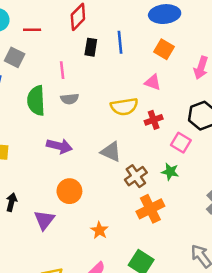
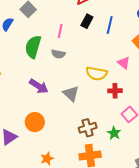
gray triangle: (111, 152) -> (71, 94), moved

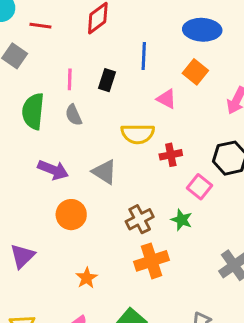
black rectangle: (87, 21) -> (107, 80), moved
gray semicircle: (58, 54) -> (74, 115), turned 64
pink triangle: (124, 63) -> (166, 99), moved
orange circle: (35, 122) -> (71, 215), moved

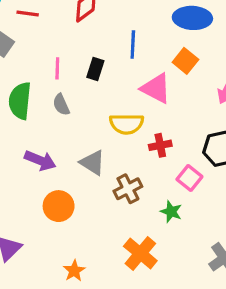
pink triangle: (166, 99) -> (156, 88), size x1.5
brown cross: (140, 219) -> (128, 189), moved
orange cross: (151, 261) -> (140, 253), turned -32

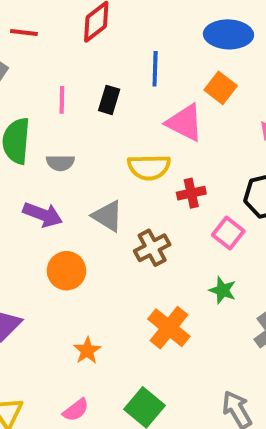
gray semicircle: (61, 105) -> (60, 163), moved, turned -65
green star: (171, 212) -> (223, 290), moved

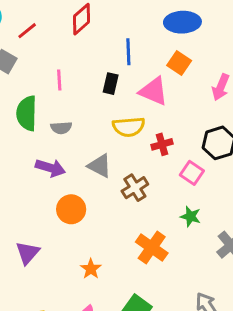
red line: (24, 32) -> (27, 31), turned -42
black rectangle: (109, 100) -> (111, 84), moved

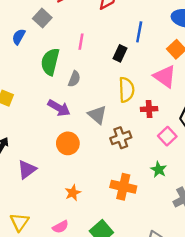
pink triangle: (154, 91) -> (165, 76), moved
yellow semicircle: (129, 127) -> (126, 90), turned -100
gray semicircle: (61, 128) -> (74, 79), turned -77
orange cross: (152, 248) -> (123, 187), turned -35

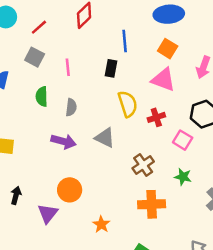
gray square: (42, 18) -> (35, 57), moved
green semicircle: (50, 62) -> (42, 97), size x0.7
brown cross: (121, 138) -> (143, 165), moved
orange circle: (68, 143) -> (70, 190), moved

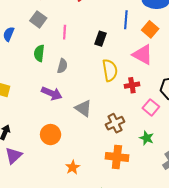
blue line: (125, 41) -> (126, 20), moved
gray triangle: (105, 138) -> (83, 108), moved
purple triangle: (48, 213) -> (13, 156), moved

